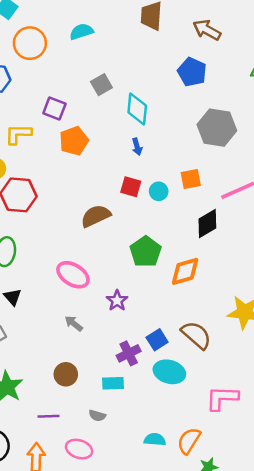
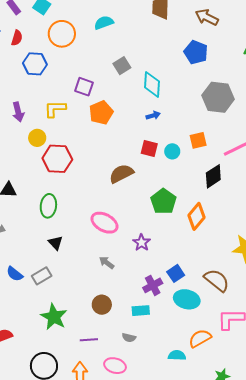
blue arrow: (137, 147) -> (153, 115), turned -88
orange diamond: (185, 271) -> (196, 216), turned -32
brown semicircle: (196, 335) -> (217, 280), moved
orange semicircle: (189, 441) -> (200, 338), moved, turned 30

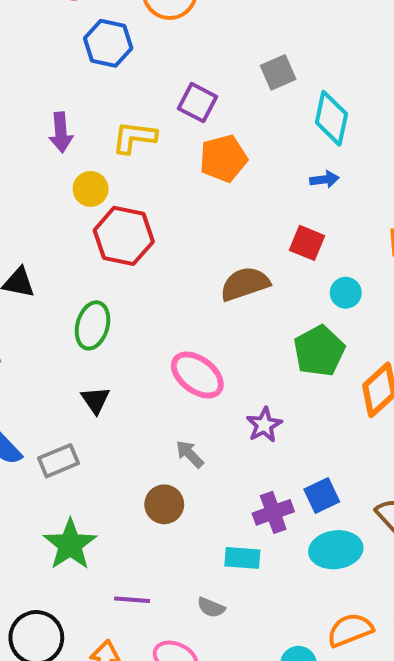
cyan circle: (172, 151) -> (346, 293), moved
cyan ellipse: (187, 299) -> (336, 550), turned -30
brown circle: (102, 305) -> (164, 504), moved

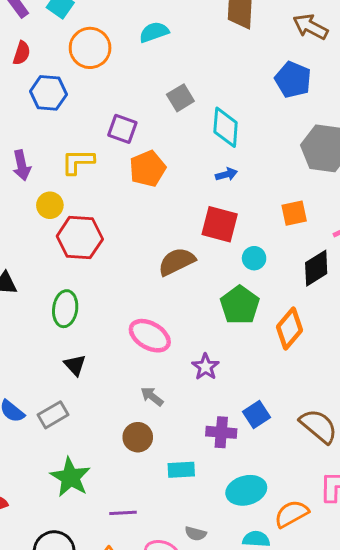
red square: (307, 243) -> (220, 224), size x1.4
purple cross: (273, 512) -> (221, 432), turned 32
cyan ellipse: (336, 550) -> (246, 490), moved
cyan rectangle: (242, 558) -> (181, 470), moved
gray semicircle: (211, 607) -> (196, 534), moved

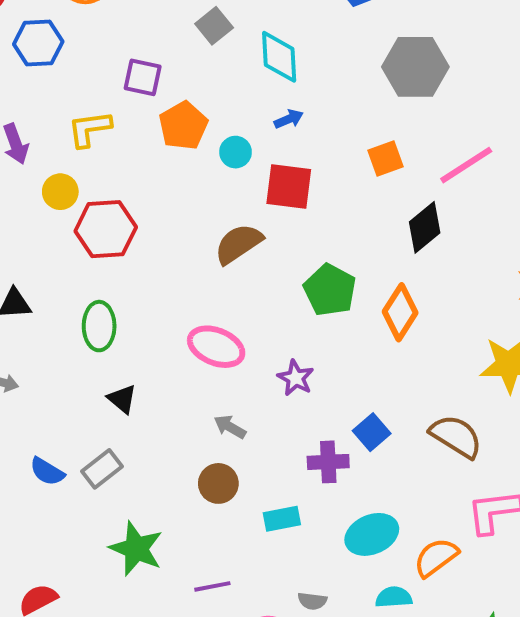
cyan circle: (254, 258) -> (236, 152), moved

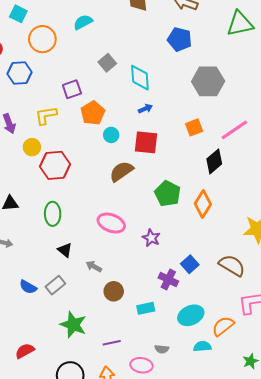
purple square: (143, 77) -> (72, 89), turned -30
cyan circle: (236, 152) -> (111, 135), moved
gray arrow: (230, 427) -> (94, 266), moved
purple cross: (328, 462) -> (168, 280), turned 30

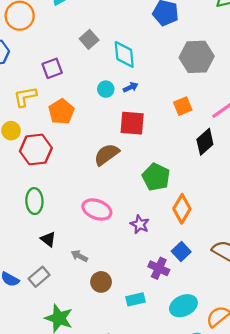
orange pentagon: (93, 113) -> (61, 112), moved
cyan circle: (111, 135) -> (106, 89), moved
orange diamond: (203, 204) -> (182, 209), moved

